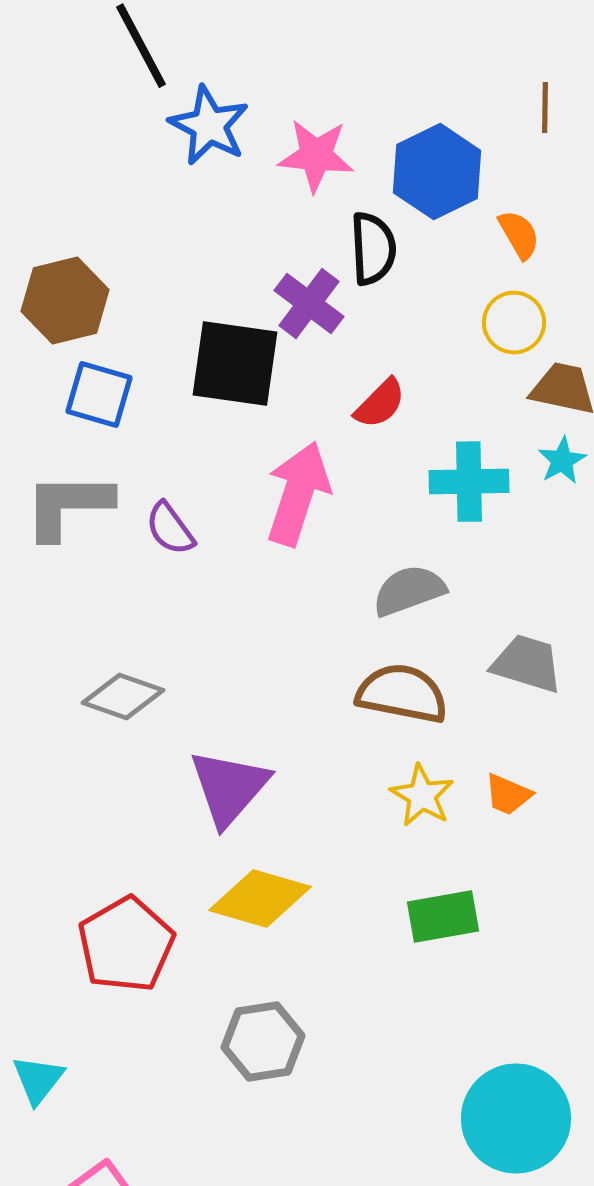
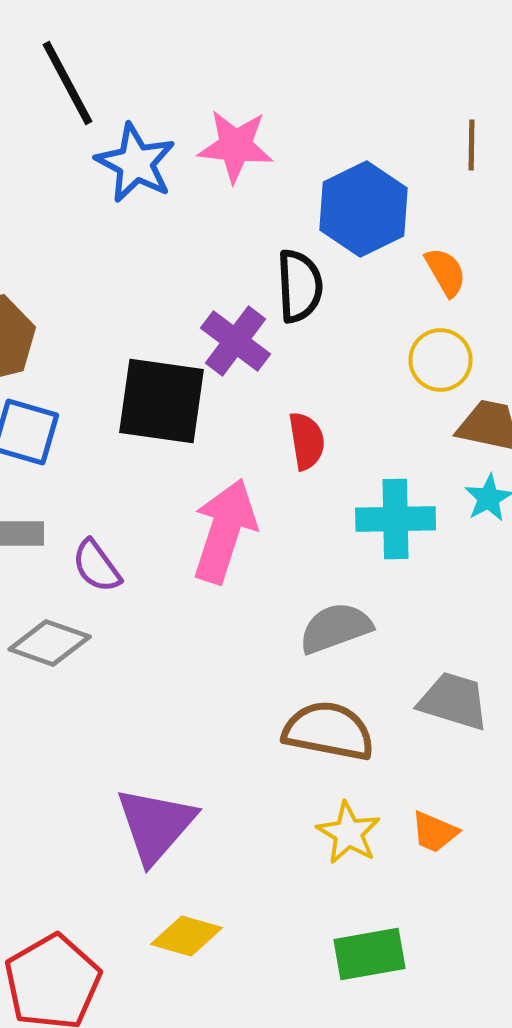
pink star: (316, 156) -> (236, 146), moved
red semicircle: (380, 404) -> (307, 441), turned -54
gray diamond: (123, 697) -> (50, 643), moved
yellow diamond: (260, 899) -> (187, 936), size x0.7

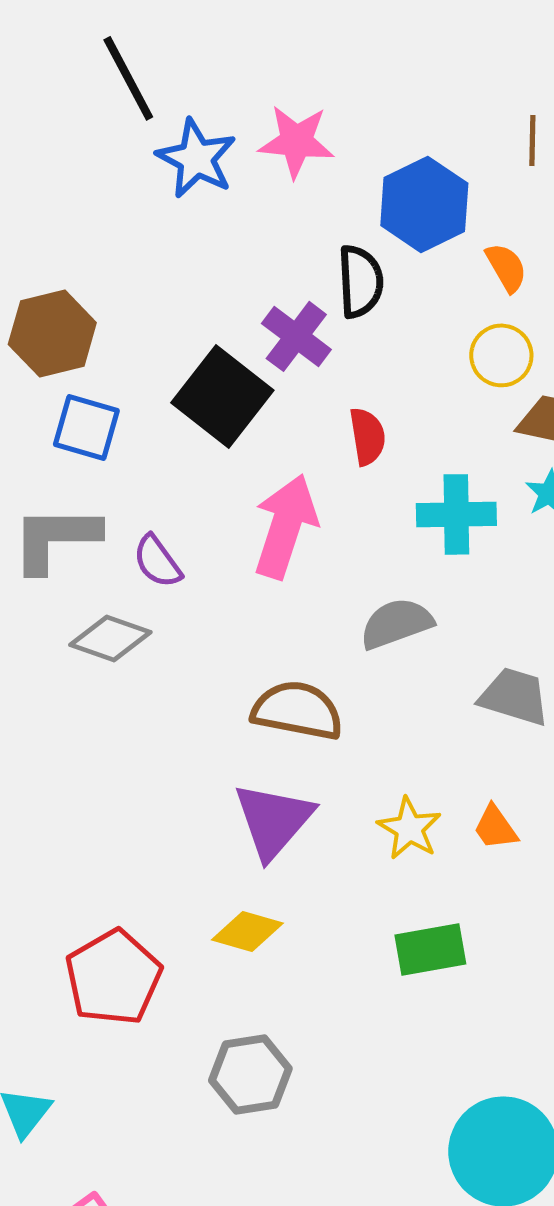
black square: (162, 401) -> (222, 396), turned 30
brown semicircle: (329, 731) -> (297, 710), moved
purple triangle: (156, 825) -> (273, 820), moved
orange trapezoid: (435, 832) -> (495, 827), turned 32

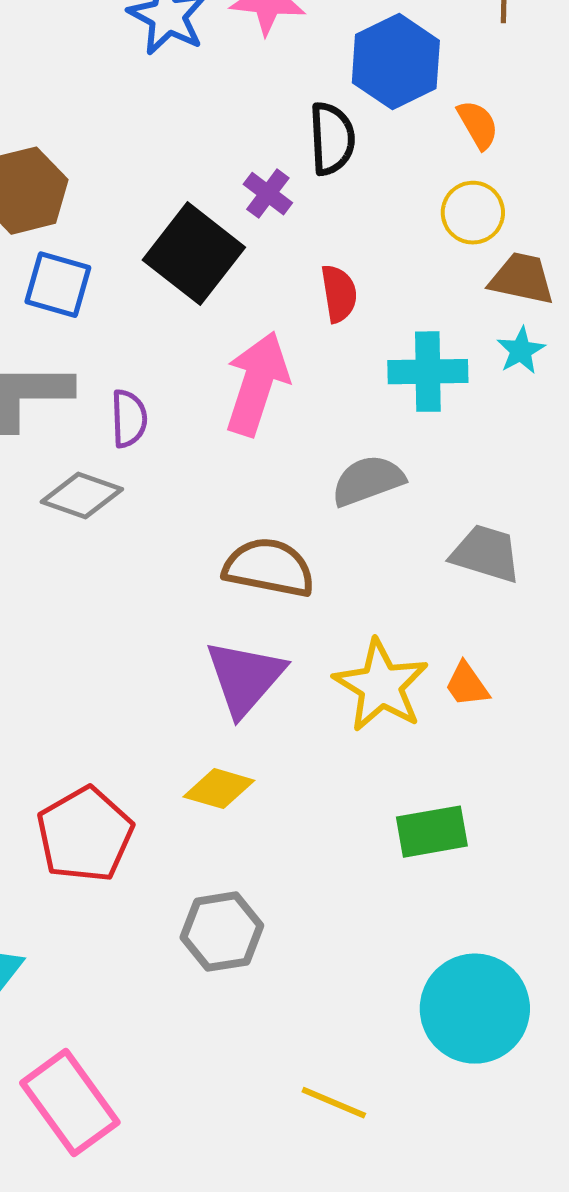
purple cross: (296, 336) -> (268, 194), size x0.7
purple semicircle: (157, 561) -> (129, 419), turned -146
yellow star: (409, 828) -> (381, 686), size x1.5
green rectangle: (430, 949) -> (432, 832), moved

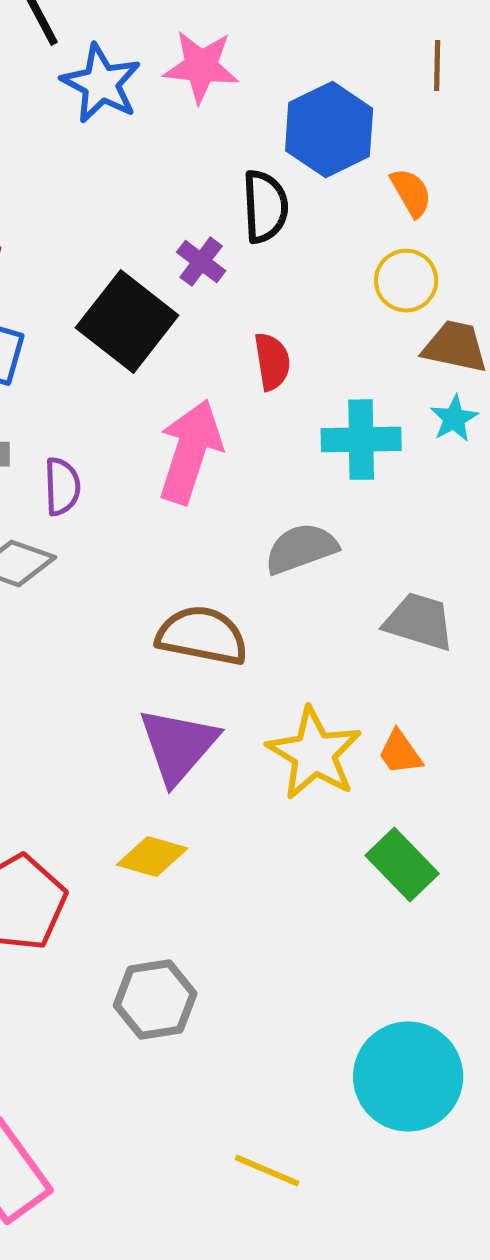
green rectangle: (432, 832) -> (402, 865), moved, turned 56

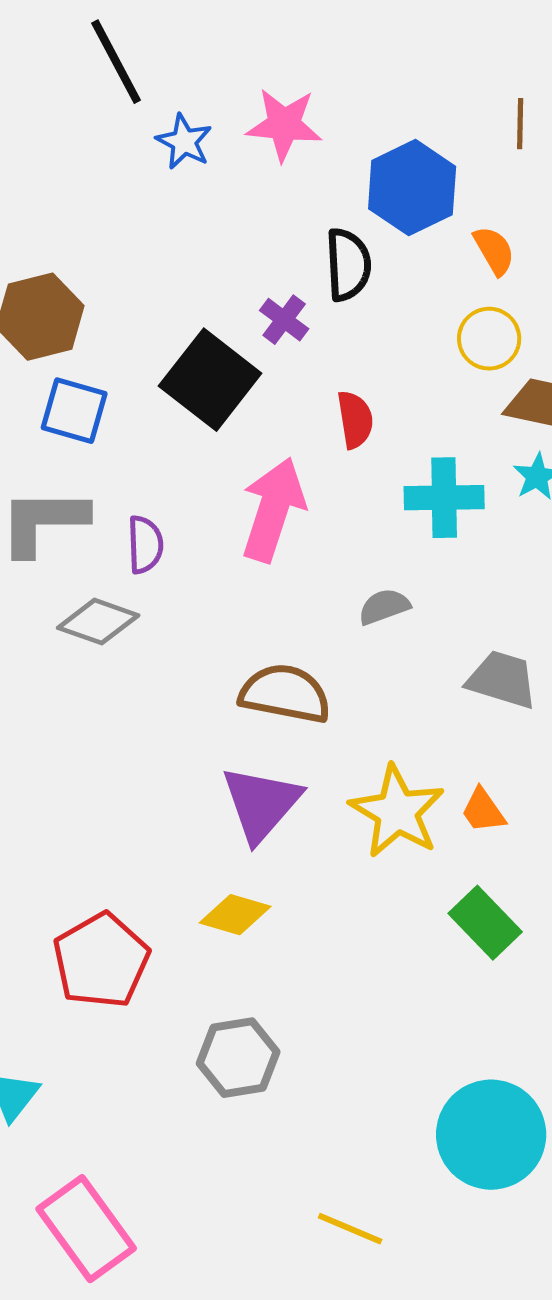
blue star: (101, 84) -> (184, 142), size x0.7
gray semicircle: (301, 549) -> (384, 607), size x0.7

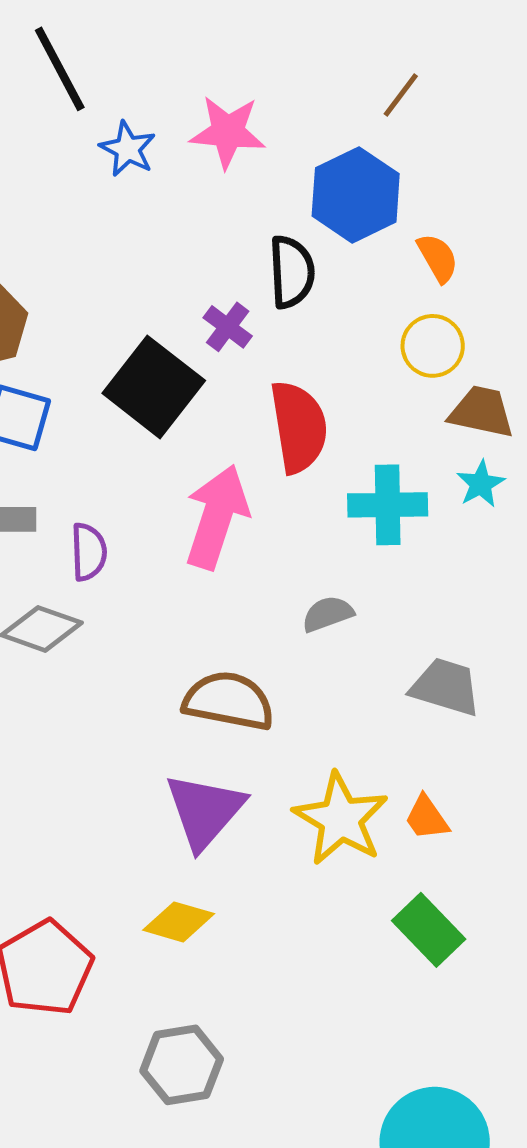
brown line: (520, 124) -> (401, 95), moved, turned 36
red semicircle: (355, 420) -> (299, 427), size x1.6

